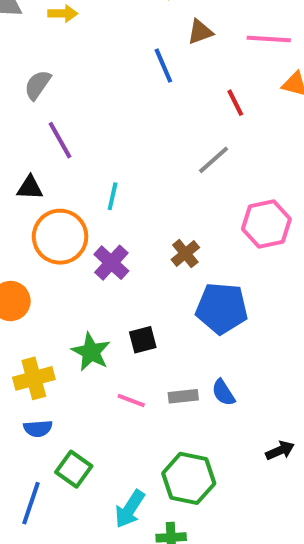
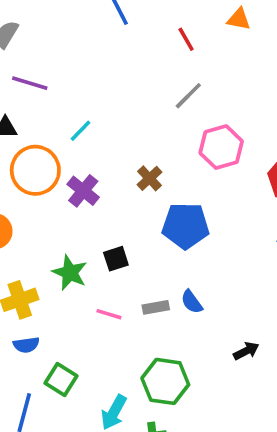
purple line: (60, 140) -> (30, 83), turned -40
gray line: (214, 160) -> (188, 96), moved
cyan line: (113, 196) -> (81, 131), turned 35

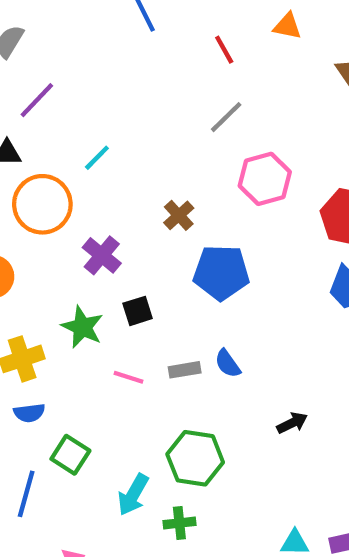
purple line: (30, 83) -> (37, 100), turned -64
purple cross: (83, 191) -> (102, 255), moved

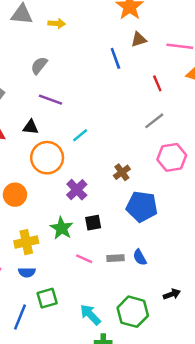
purple line: (37, 100) -> (51, 100), turned 60
green square: (70, 455) -> (47, 298), turned 35
green hexagon: (195, 458) -> (133, 312), moved
cyan arrow: (133, 495) -> (90, 315), moved, turned 100

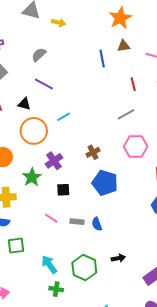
green star: (62, 228) -> (32, 177), moved

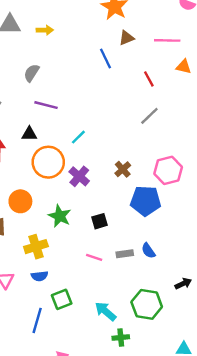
pink hexagon: (136, 146) -> (168, 170), moved
purple cross: (54, 161) -> (79, 176), moved

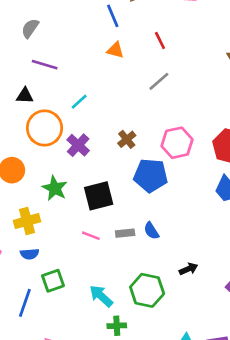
orange triangle: (184, 67) -> (115, 50), moved
black square: (99, 221) -> (99, 196), size x1.6

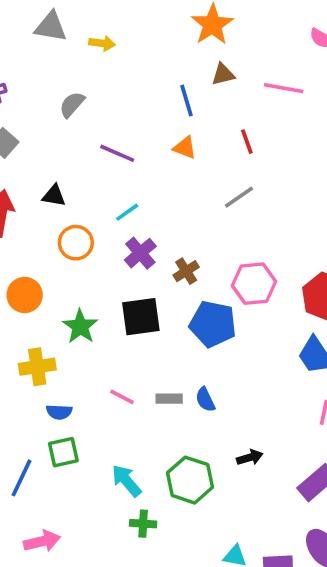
purple line: (45, 65) -> (117, 153), moved
orange circle: (45, 128) -> (76, 243), size x0.7
purple cross: (78, 145) -> (140, 253), moved
black square: (99, 196) -> (141, 317), moved
blue semicircle: (30, 254) -> (59, 412), moved

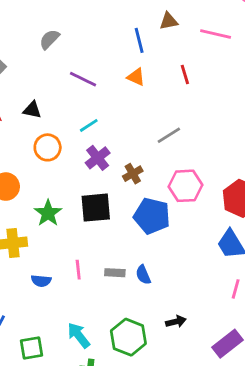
gray line: (239, 197) -> (169, 135), moved
pink line: (122, 397) -> (78, 270), turned 54
blue semicircle: (59, 412) -> (41, 281), moved
green square: (63, 452) -> (31, 348), moved

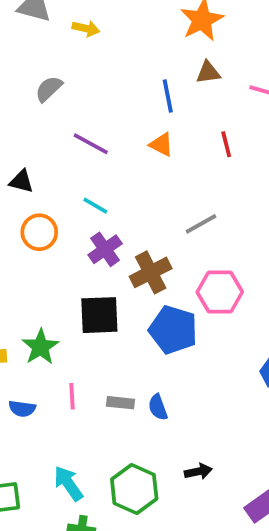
cyan line: (89, 125) -> (95, 206), turned 60
brown cross: (133, 174) -> (151, 272), size x1.5
green star: (48, 213) -> (40, 347), moved

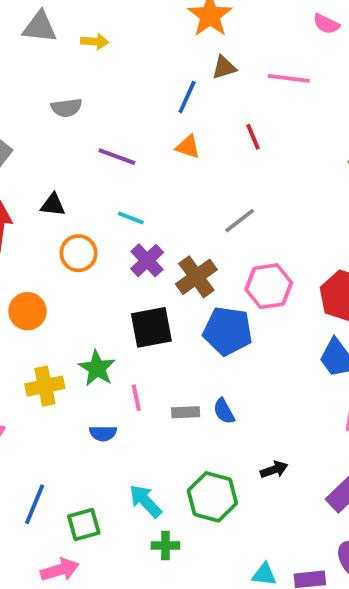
gray semicircle: (49, 89) -> (67, 108), turned -136
blue line: (168, 96) -> (187, 97), turned 44
pink line: (72, 396) -> (136, 398), moved
blue semicircle: (22, 409) -> (103, 433), moved

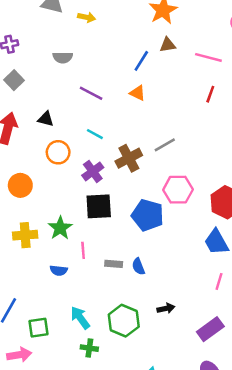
red line: (253, 137) -> (210, 94), moved, turned 35
purple cross: (147, 260) -> (93, 171), moved
brown cross: (196, 277) -> (129, 158), moved

